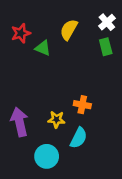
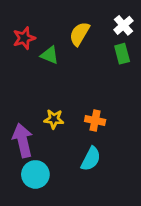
yellow star: (56, 119) -> (54, 119), moved
cyan circle: (47, 156) -> (35, 174), moved

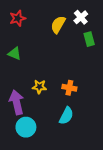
white cross: (123, 25) -> (81, 17), moved
red star: (24, 38) -> (18, 18), moved
green triangle: (50, 55) -> (15, 54), moved

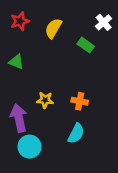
white cross: (81, 17) -> (104, 22), moved
yellow semicircle: (58, 25) -> (53, 28), moved
green rectangle: (89, 39) -> (86, 45), moved, turned -40

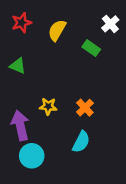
orange cross: (80, 101) -> (85, 108), turned 35

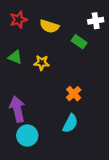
white cross: (110, 24) -> (96, 21), turned 32
yellow semicircle: (57, 30) -> (49, 26), turned -102
yellow star: (48, 106) -> (42, 63), moved

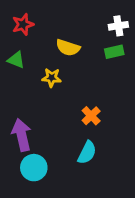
yellow semicircle: (49, 26) -> (68, 48), moved
green rectangle: (79, 42) -> (114, 52), moved, turned -48
green triangle: (15, 57) -> (16, 60), moved

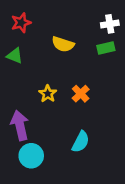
yellow star: (52, 78) -> (48, 94), moved, turned 30
orange cross: (91, 116) -> (81, 94), moved

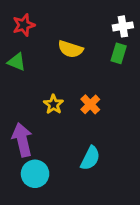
green rectangle: (106, 48) -> (119, 53), turned -60

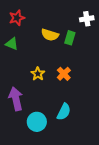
green rectangle: (119, 53) -> (70, 38), moved
cyan circle: (35, 174) -> (37, 122), moved

